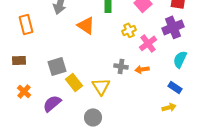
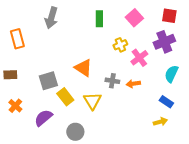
orange triangle: (86, 25) -> (83, 68), moved
gray circle: (93, 117) -> (75, 132), moved

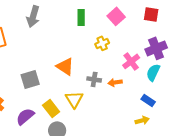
purple cross: (164, 42) -> (156, 48), moved
pink cross: (139, 58) -> (131, 61), moved
yellow rectangle: (65, 97) -> (51, 108), moved

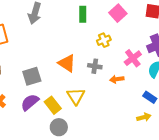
gray cross: (94, 79) -> (95, 66), moved
purple semicircle: (25, 116) -> (30, 102), moved

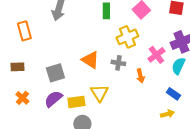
yellow cross: (104, 40) -> (127, 37), size x1.5
orange arrow: (117, 79) -> (140, 76), turned -96
yellow rectangle: (53, 105) -> (76, 102), turned -60

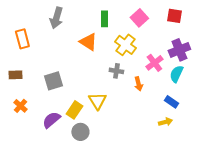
yellow cross: (127, 37) -> (125, 45), turned -30
orange triangle: (90, 60) -> (88, 42), moved
purple semicircle: (53, 99) -> (51, 120), moved
yellow rectangle: (76, 102) -> (74, 110), turned -48

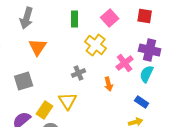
orange triangle: (88, 42) -> (38, 47), moved, turned 30
purple cross: (179, 50) -> (150, 50), turned 35
gray cross: (116, 71) -> (79, 73), moved, turned -32

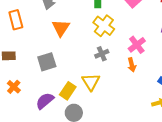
yellow cross: (96, 45) -> (104, 26), moved
pink cross: (125, 63) -> (137, 45), moved

